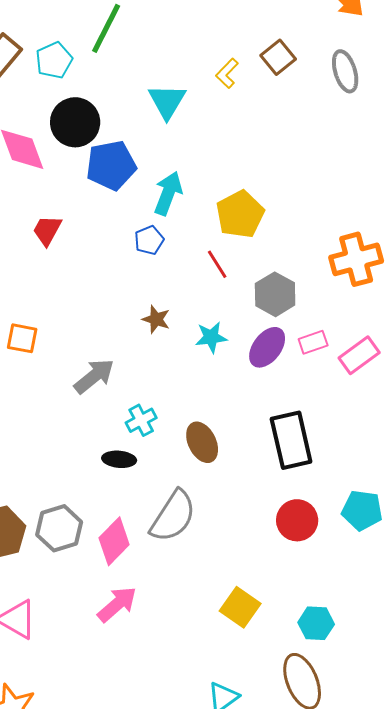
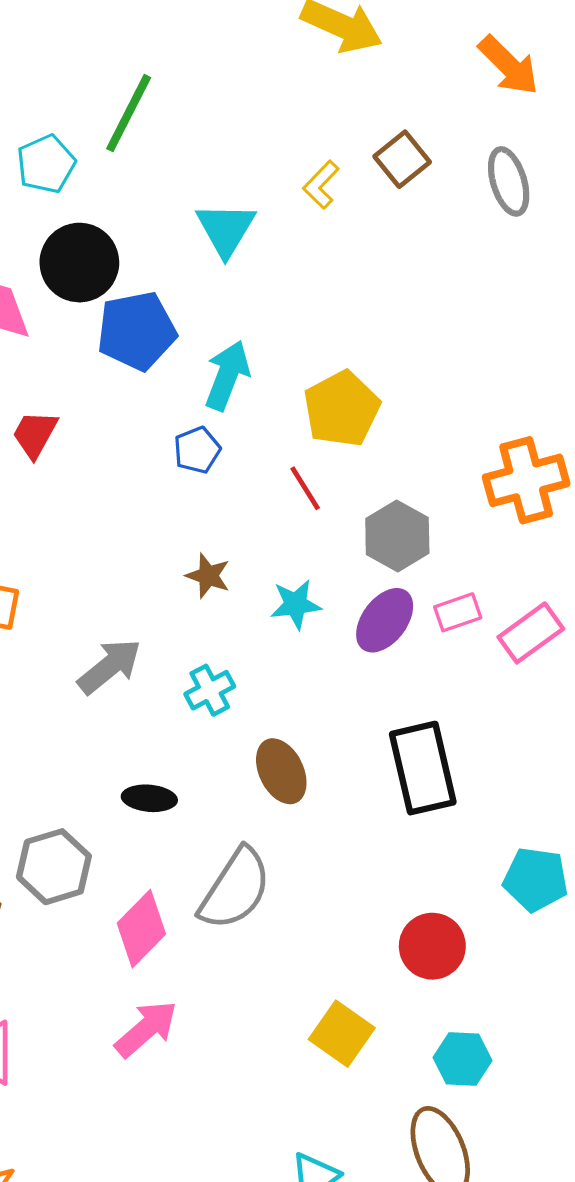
cyan cross: (141, 420) -> (210, 690), moved
red circle: (297, 520) -> (432, 946), moved
gray hexagon: (59, 528) -> (54, 867), moved

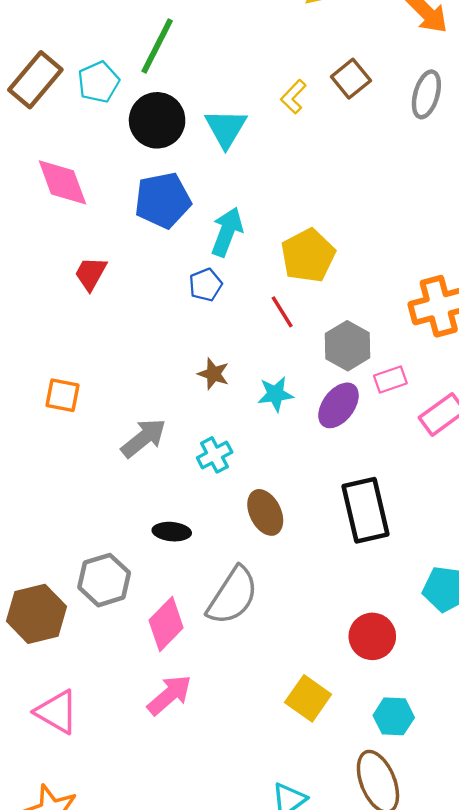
gray ellipse: (509, 181) -> (426, 94), turned 33
black circle: (79, 263) -> (157, 120), moved
pink rectangle: (458, 612) -> (390, 379), moved

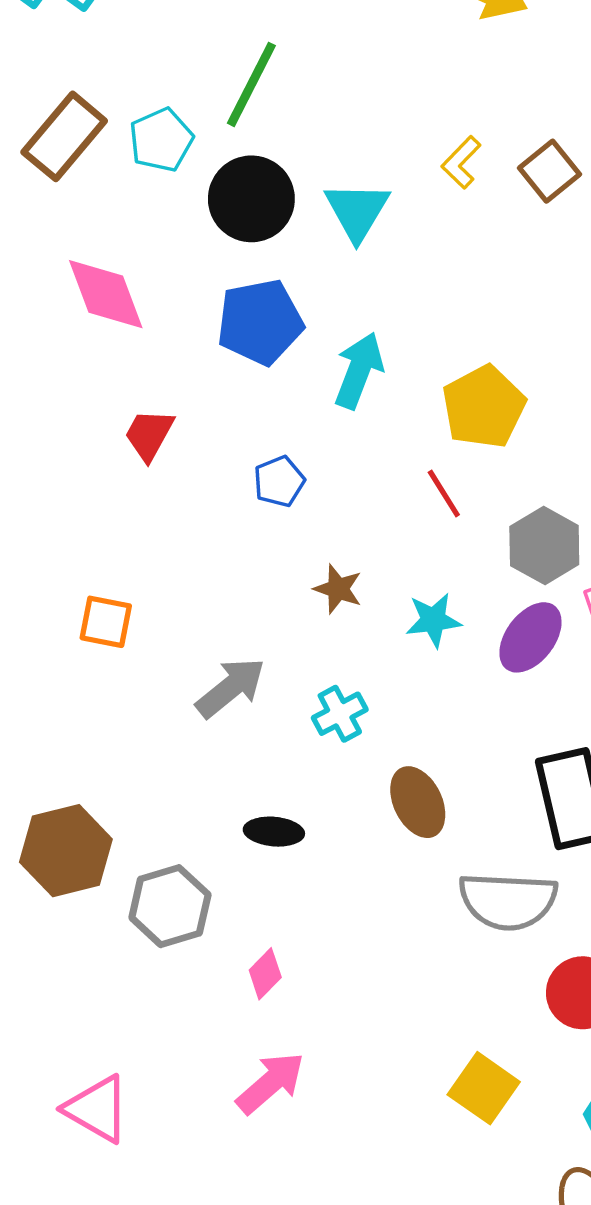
brown square: (351, 79) -> (550, 171), moved
blue pentagon: (206, 285) -> (279, 481), moved
gray semicircle: (233, 596) -> (508, 901), moved, turned 60
brown hexagon: (37, 614) -> (66, 851), moved
pink diamond: (166, 624) -> (265, 974), size x0.6

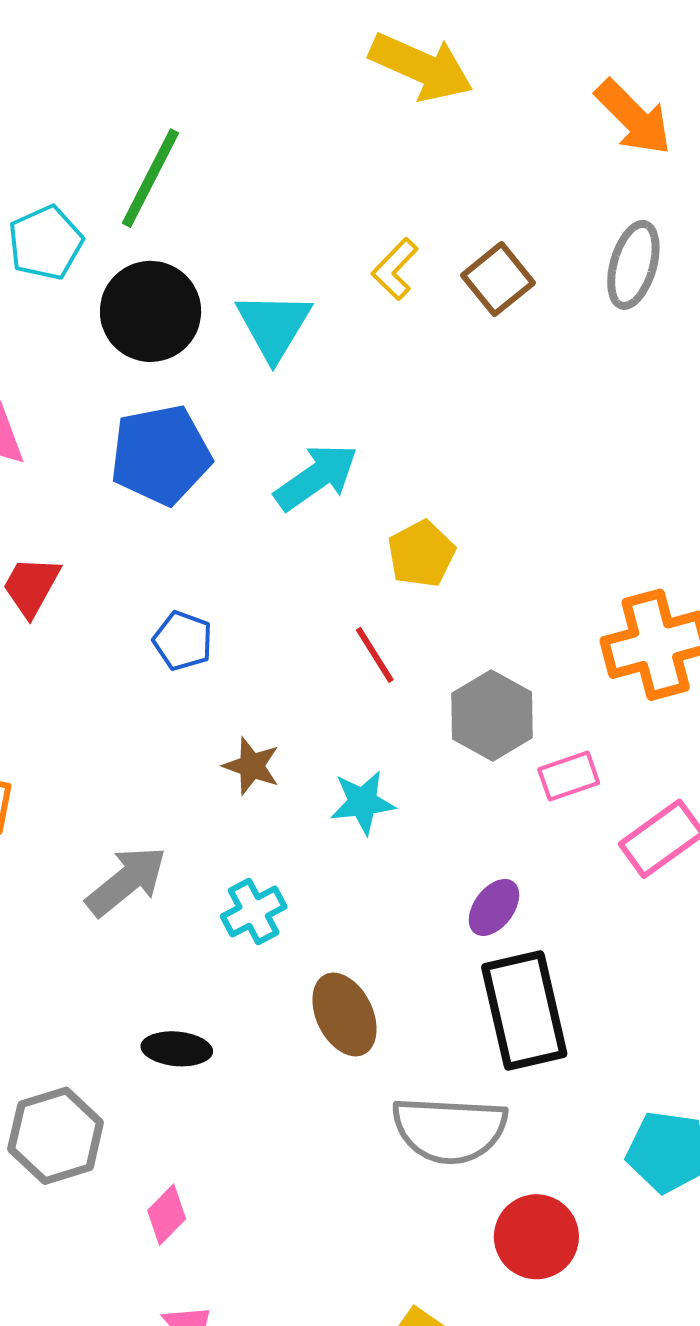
cyan arrow: (359, 370) -> (316, 477), moved, turned 34
yellow pentagon: (484, 407) -> (421, 554), size x0.7
blue pentagon: (279, 481) -> (183, 641), turned -30
purple ellipse: (530, 637) -> (494, 907), moved, size x0.7

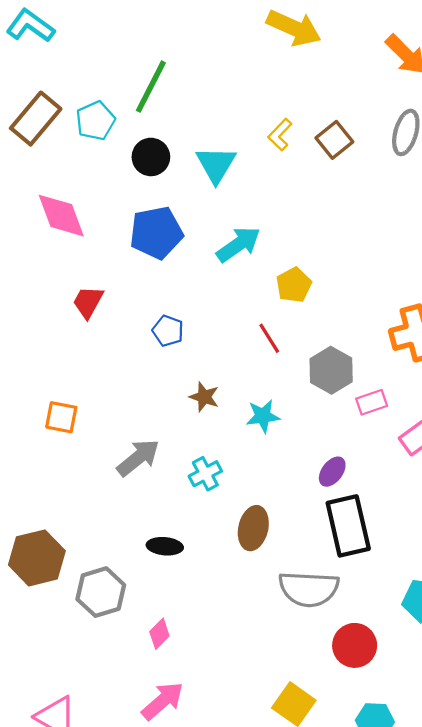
black circle: (151, 311) -> (151, 157), size x0.7
brown ellipse: (344, 1015) -> (253, 528), turned 39

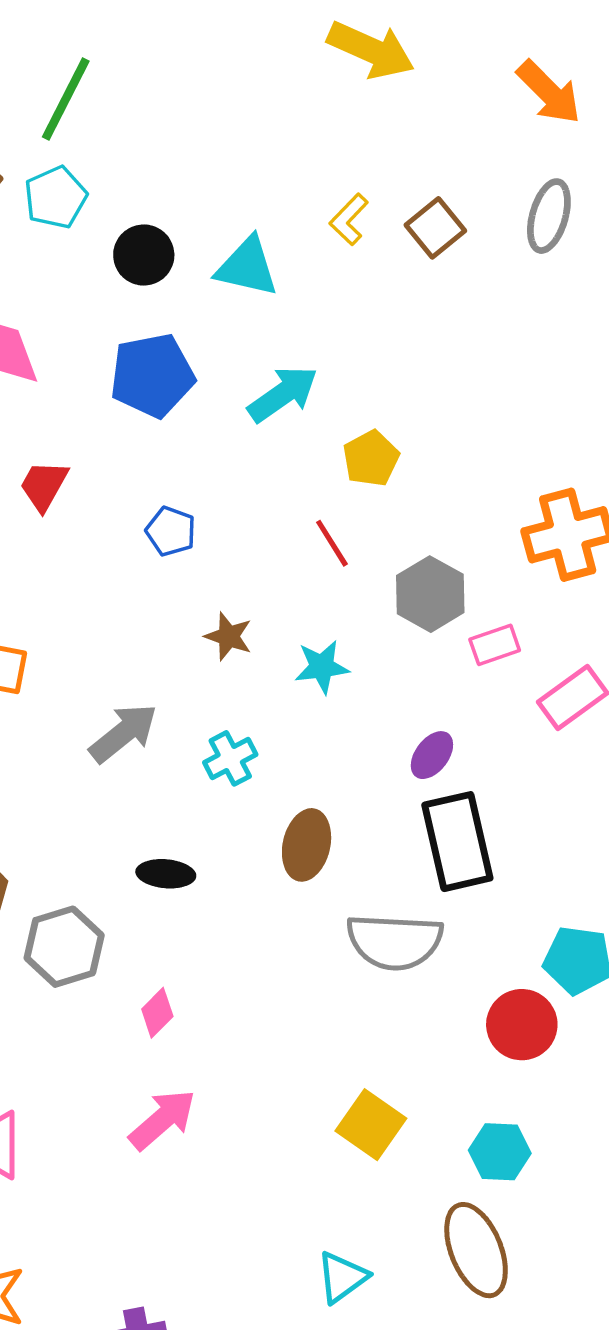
green line: (151, 87) -> (66, 99), moved
cyan triangle: (216, 164) -> (247, 267), turned -48
red circle: (355, 645) -> (522, 1025), moved

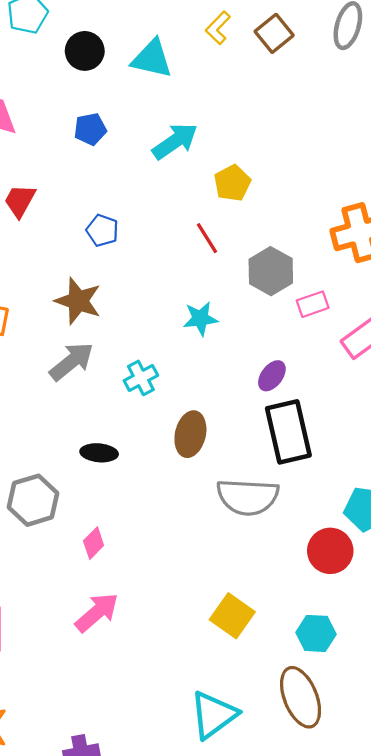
blue pentagon: (152, 375) -> (90, 129), size x0.6
brown star: (229, 636) -> (78, 301), moved, size x1.5
cyan triangle: (342, 1277) -> (214, 715), size x1.4

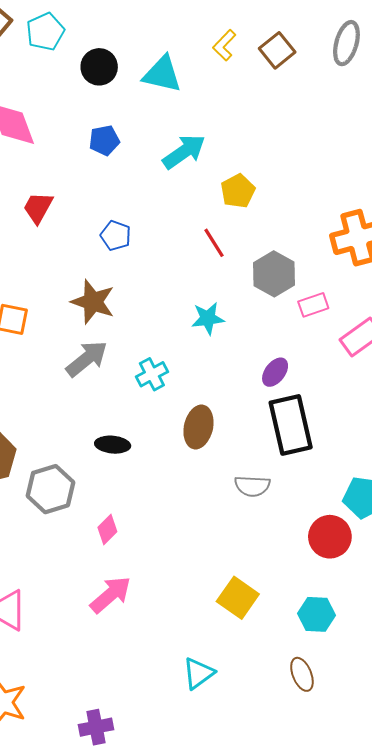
gray semicircle: (248, 497) -> (252, 486), size x0.6
brown ellipse: (301, 697) -> (302, 674), size x0.6
cyan triangle: (214, 715) -> (198, 673), moved, size x0.7

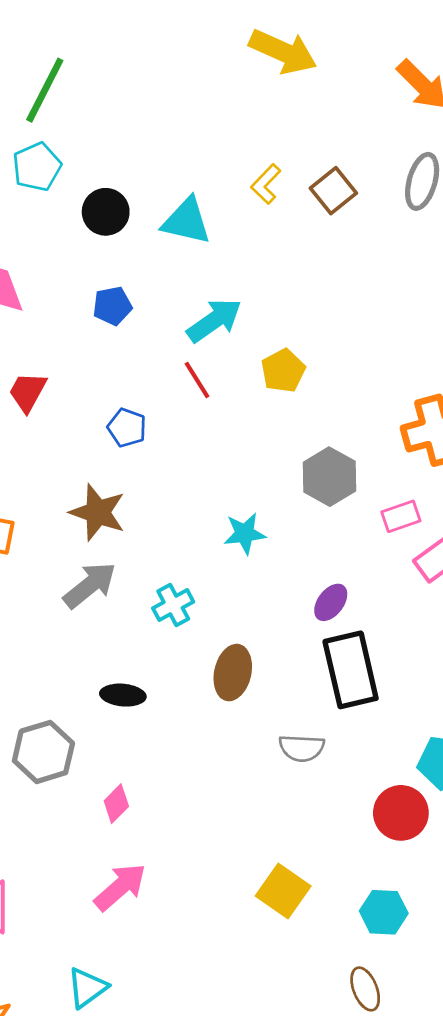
red line: (214, 243) -> (197, 380), moved
pink rectangle: (313, 305) -> (401, 516), moved
cyan triangle: (198, 673) -> (87, 988), moved

